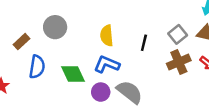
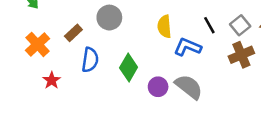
black line: (144, 43) -> (209, 25), moved, turned -42
blue L-shape: (107, 64) -> (188, 47), moved
green diamond: (73, 74) -> (129, 68), turned 55

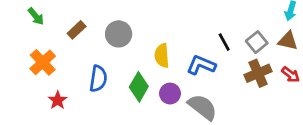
yellow semicircle: (164, 27) -> (162, 56), moved
brown rectangle: (73, 33) -> (77, 30), moved
purple circle: (158, 87) -> (170, 94), moved

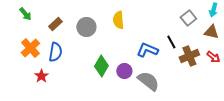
black line: (224, 42) -> (171, 42), moved
gray square: (257, 42) -> (188, 18), moved
yellow semicircle: (162, 56) -> (118, 20), moved
blue semicircle: (98, 79) -> (55, 52), moved

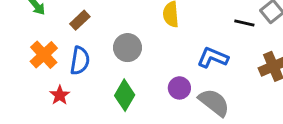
gray circle: (86, 27) -> (128, 48), moved
black line: (171, 42) -> (244, 23), moved, turned -48
green diamond: (101, 66) -> (125, 95), moved

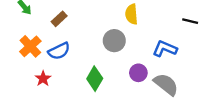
gray circle: (128, 48) -> (114, 41), moved
blue semicircle: (80, 61) -> (59, 51), turned 55

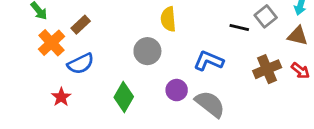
orange cross: (30, 46) -> (51, 43), moved

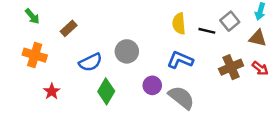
yellow semicircle: (168, 19) -> (179, 24), moved
orange cross: (51, 43) -> (35, 55), moved, turned -30
blue semicircle: (81, 64) -> (90, 62), moved

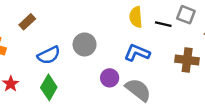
gray square: (230, 21) -> (186, 15), turned -30
brown cross: (231, 67) -> (187, 60), turned 30
green diamond: (106, 91) -> (49, 87), moved

